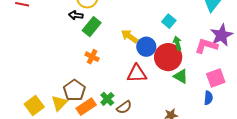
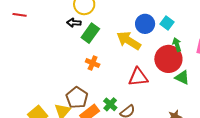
yellow arrow: (129, 36) -> (129, 41), size x1.4
blue circle: (146, 47) -> (145, 24), moved

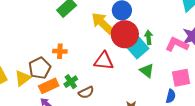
cyan square: (167, 23) -> (138, 48), moved, size x1.5
red circle: (168, 59) -> (125, 34), moved
orange cross: (93, 63) -> (60, 51), moved, turned -32

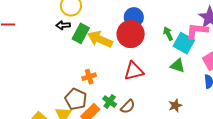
yellow arrow: (102, 23) -> (100, 39), moved
red circle: (125, 34) -> (131, 34), moved
cyan square: (138, 48) -> (184, 43), moved

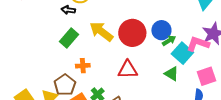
blue circle: (134, 17) -> (161, 30), moved
green rectangle: (81, 33) -> (69, 38), moved
green arrow: (168, 34) -> (169, 41), turned 72

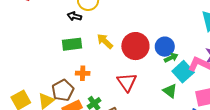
yellow arrow: (101, 31) -> (105, 41), size x0.7
green rectangle: (69, 38) -> (72, 44), turned 36
red triangle: (128, 70) -> (127, 82), turned 50

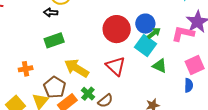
yellow arrow: (105, 41) -> (77, 68), moved, size x1.4
cyan square: (183, 72) -> (146, 46), moved
orange cross: (83, 73) -> (26, 69), moved

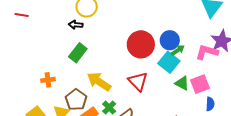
green rectangle: (54, 40) -> (78, 53), turned -36
pink square: (195, 65) -> (200, 84), moved

